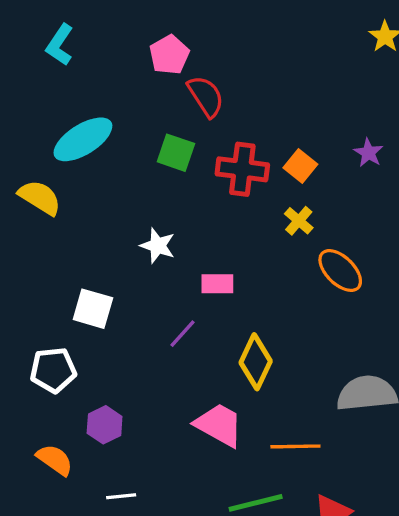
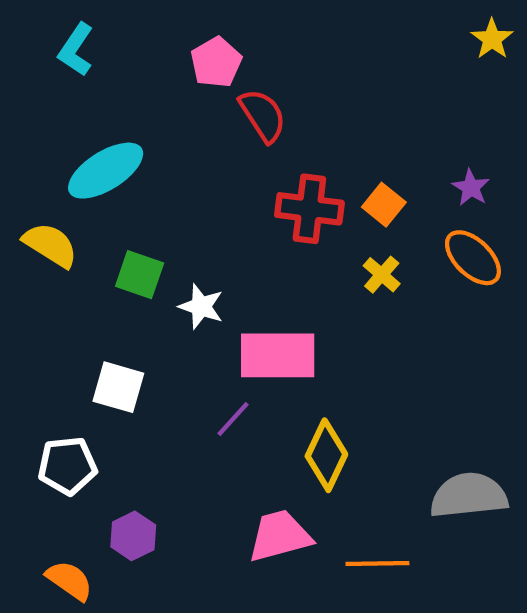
green square: (176, 153) -> (140, 275), moved
orange ellipse: (340, 271) -> (473, 258), moved
pink rectangle: (217, 284) -> (278, 355), size x1.8
pink trapezoid: (219, 425) -> (280, 536), turned -44

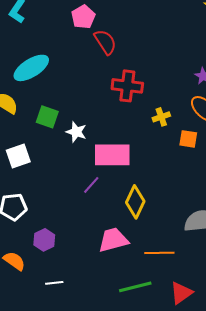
orange square: (384, 205) -> (188, 139), moved, turned -30
yellow cross: (382, 275) -> (161, 117), turned 30
white square: (118, 387) -> (18, 156), moved, turned -35

